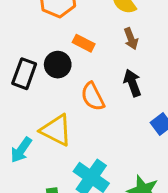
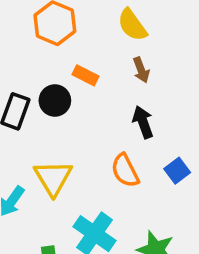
orange semicircle: (93, 97) -> (125, 171), moved
yellow triangle: (56, 130) -> (53, 178), turned 32

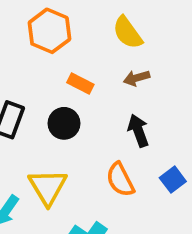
brown arrow: (141, 70) -> (137, 78), turned 95
black circle: (55, 101) -> (64, 123), moved

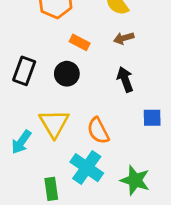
orange semicircle: (120, 180) -> (98, 131), moved
blue square: (173, 180) -> (152, 118), turned 36

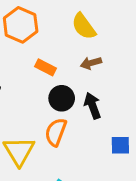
black circle: (67, 74) -> (62, 98), moved
orange semicircle: (98, 131) -> (56, 132), moved, turned 48

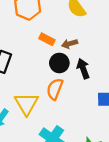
brown arrow: (91, 63) -> (70, 44), moved

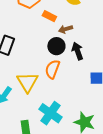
orange rectangle: (47, 39) -> (49, 16), moved

